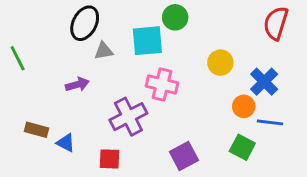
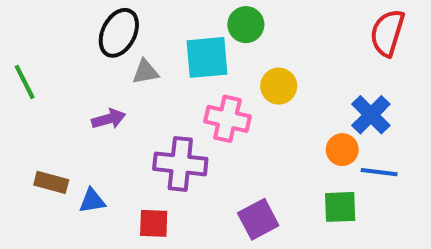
yellow circle: (220, 63) -> (279, 86), moved
purple cross: (128, 117) -> (180, 164), turned 33
blue triangle: (66, 143) -> (92, 201), turned -36
green square: (242, 147) -> (340, 207), turned -30

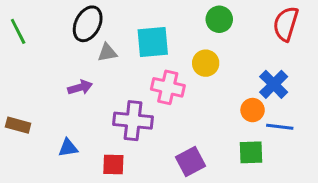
green circle: (246, 25) -> (219, 19), moved
green line: (25, 82) -> (18, 31), moved
brown rectangle: (51, 182) -> (18, 125), moved

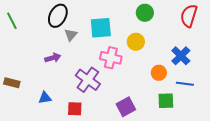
gray triangle: (107, 53) -> (71, 35), turned -40
orange circle: (253, 110) -> (159, 73), moved
purple cross: (133, 121) -> (88, 80), turned 30

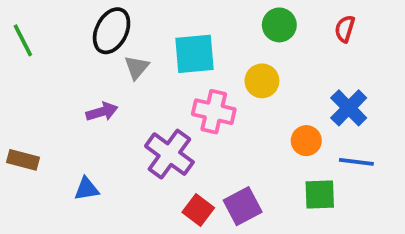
red semicircle: (189, 16) -> (345, 29), moved, size x0.6
red square: (75, 109) -> (198, 210), moved, turned 35

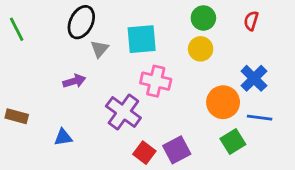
yellow circle: (262, 81) -> (201, 49), moved
orange circle: (306, 141) -> (223, 102), size x1.5
green square: (320, 195) -> (233, 141), turned -30

